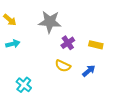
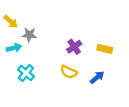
gray star: (50, 22) -> (29, 35), moved, size x0.6
cyan cross: (24, 85) -> (26, 73), moved

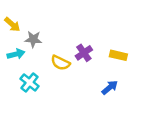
yellow semicircle: (69, 72) -> (60, 63), moved

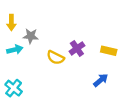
yellow arrow: (12, 24) -> (11, 22), turned 49
cyan cross: (30, 82) -> (14, 88), moved

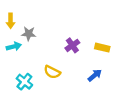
yellow semicircle: (55, 58) -> (52, 72), moved
cyan cross: (14, 88) -> (24, 82), moved

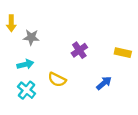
cyan arrow: (14, 46) -> (25, 64), moved
yellow rectangle: (102, 48) -> (123, 53), moved

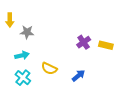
purple cross: (79, 50) -> (84, 42), moved
blue arrow: (104, 83) -> (79, 76), moved

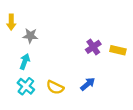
cyan arrow: (22, 55) -> (25, 62), turned -56
yellow semicircle: (49, 69) -> (55, 87), moved

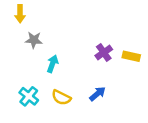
yellow arrow: (11, 22) -> (20, 14), moved
cyan arrow: (25, 62) -> (53, 64), moved

